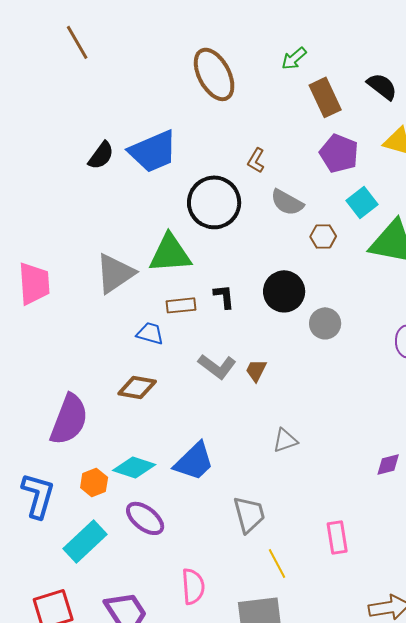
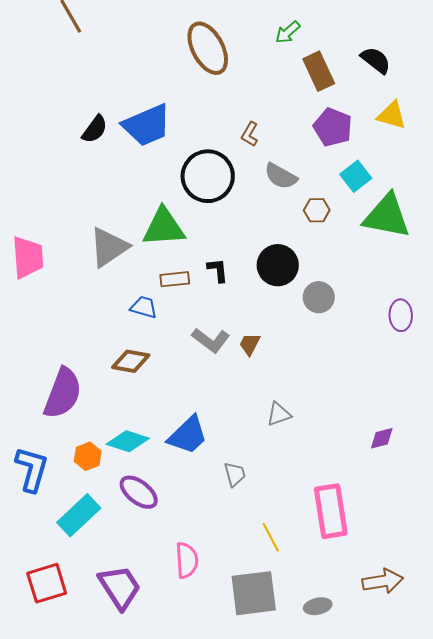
gray trapezoid: (249, 514) -> (235, 474), moved, size x0.7
pink rectangle: (337, 537) -> (331, 511), size x1.6

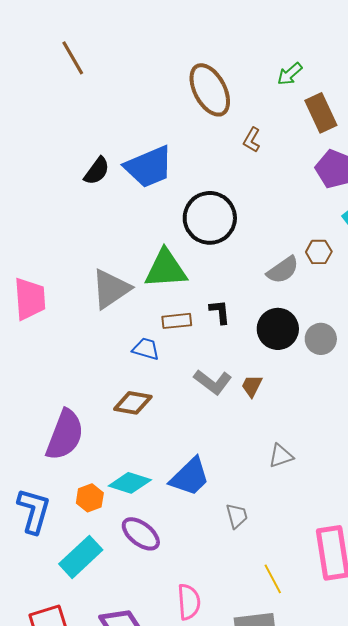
brown L-shape: (250, 134) -> (252, 140), moved
gray semicircle: (281, 176) -> (283, 270), moved, turned -64
black circle: (278, 265) -> (278, 329), moved

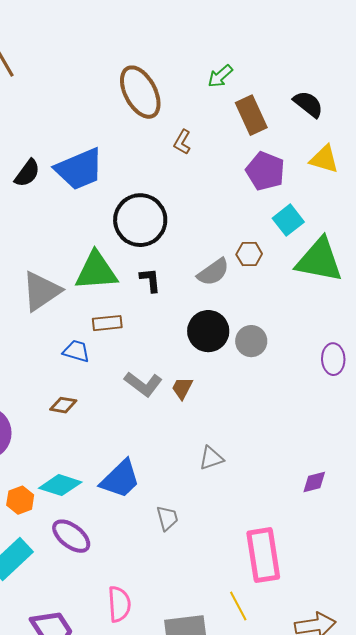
black L-shape: (220, 312) -> (150, 280), moved
brown diamond: (133, 403) -> (63, 405), size x0.7
yellow line: (273, 579) -> (238, 606), moved

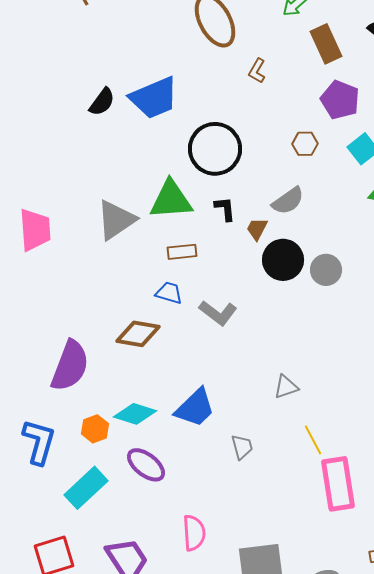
brown hexagon: (249, 254) -> (305, 144), moved
blue trapezoid: (76, 351) -> (169, 293), moved
brown trapezoid: (182, 388) -> (257, 229), moved
brown diamond: (63, 405) -> (138, 334), size x1.6
yellow line: (238, 606) -> (313, 440), moved

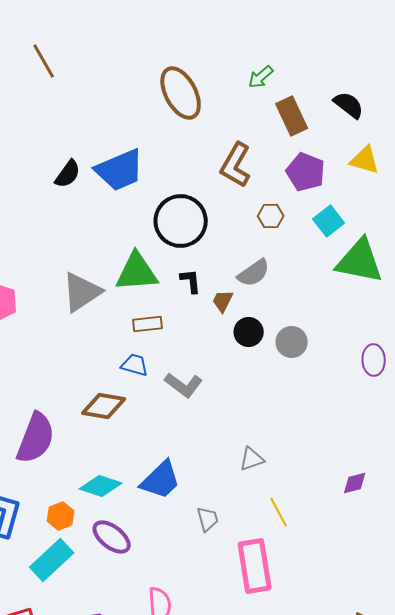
brown L-shape: (257, 71) -> (236, 165), moved, size x1.8
black circle: (283, 260) -> (249, 332), size x0.7
orange hexagon: (95, 429) -> (61, 516), moved
pink rectangle: (338, 484) -> (255, 566), moved

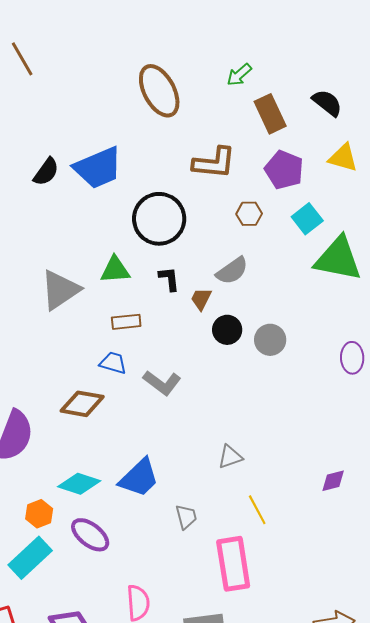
brown L-shape: (236, 165) -> (214, 163), turned -114
green triangle: (137, 272) -> (115, 270), size x0.7

